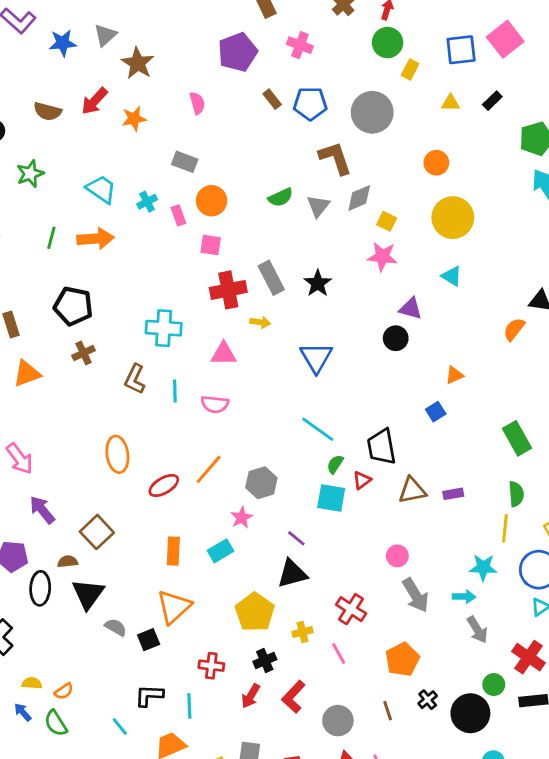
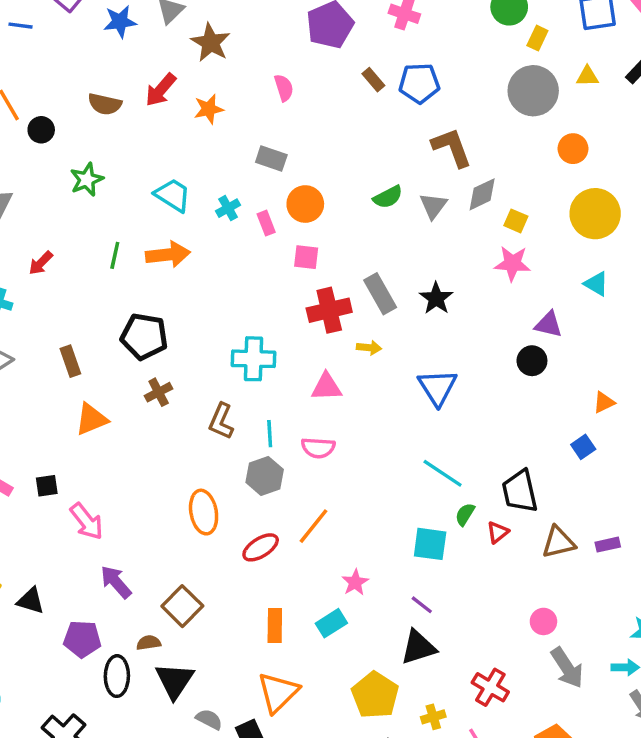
gray circle: (372, 112) -> (533, 91), moved
gray hexagon: (261, 483) -> (265, 476), moved
cyan square: (331, 498) -> (430, 544), moved

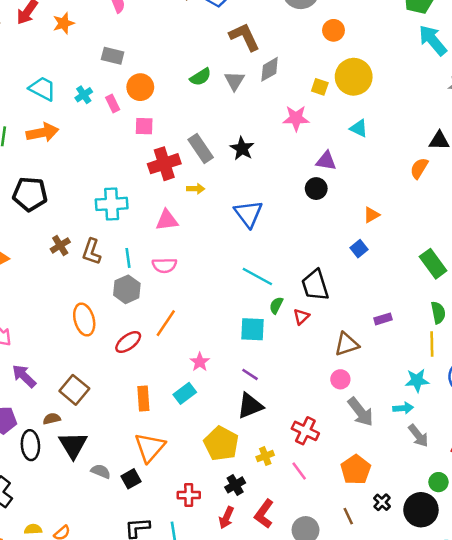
yellow square: (516, 221) -> (320, 87), moved
brown cross: (159, 392) -> (60, 245), moved
brown triangle: (558, 542) -> (347, 344), moved

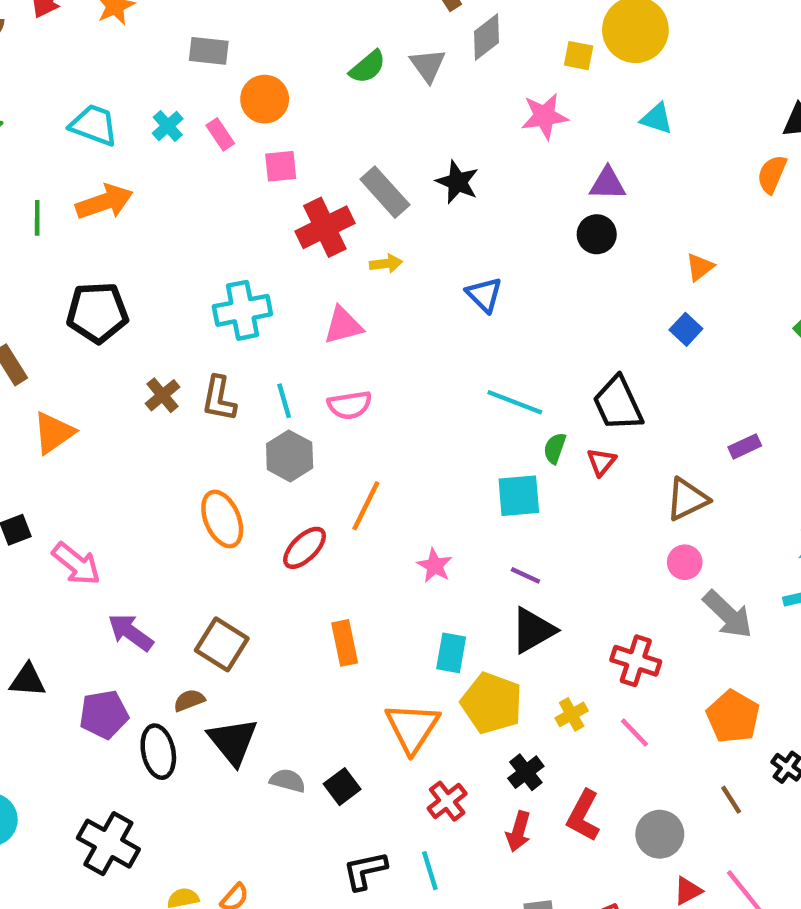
blue triangle: (248, 214) -> (484, 295), size x0.7
cyan rectangle: (185, 393) -> (451, 653), moved, turned -35
orange triangle: (150, 447) -> (412, 728), moved
red cross: (189, 495) -> (447, 801), turned -30

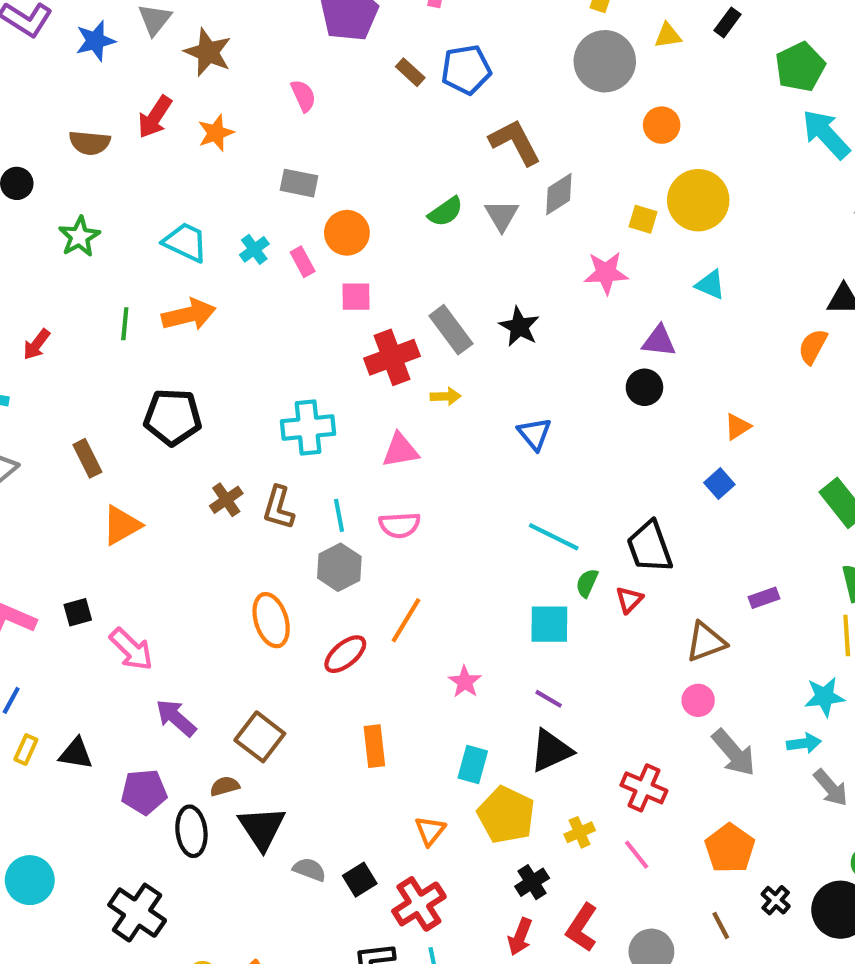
orange triangle: (412, 728) -> (430, 831), size x0.6
red cross: (447, 801) -> (419, 904), moved, size x1.4

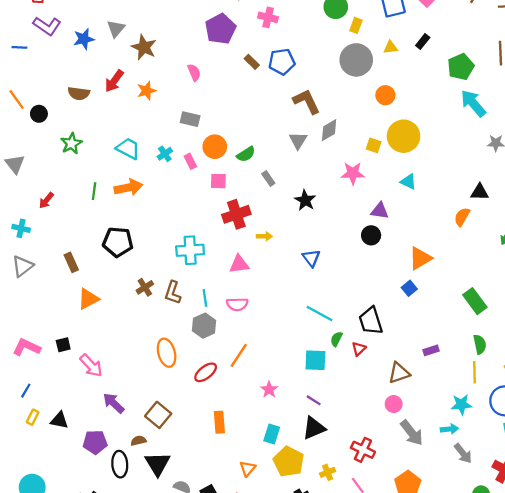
green semicircle: (446, 212) -> (246, 154), moved
gray rectangle: (451, 330) -> (268, 178), moved, size x0.6
orange triangle: (738, 427) -> (420, 258), size x1.6

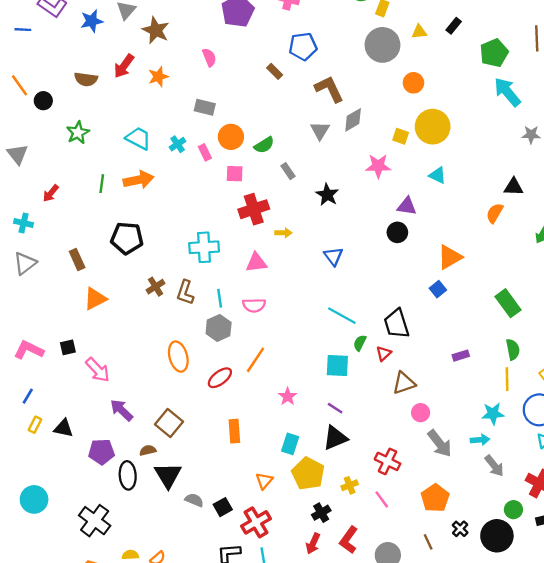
brown rectangle: (252, 62) -> (275, 71), moved
brown triangle: (399, 373) -> (404, 383), moved

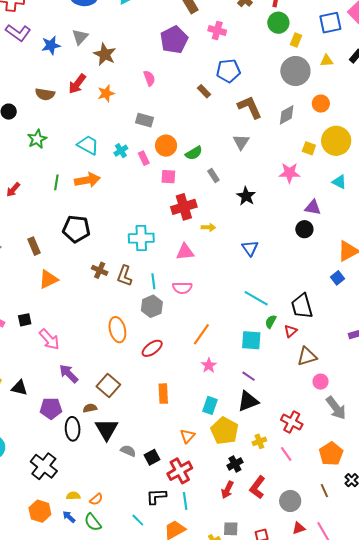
gray diamond: (353, 120) -> (287, 115), moved
brown cross: (156, 287) -> (100, 270), turned -35
orange line: (255, 360) -> (201, 334), moved

